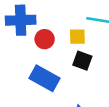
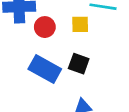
black square: (82, 61) -> (79, 64), moved

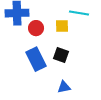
blue rectangle: (45, 69) -> (36, 59), turned 35

